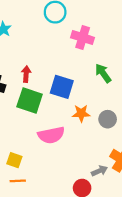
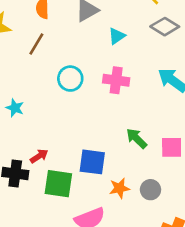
pink cross: (83, 38) -> (116, 80), moved
red arrow: (26, 74) -> (39, 156), moved, turned 63

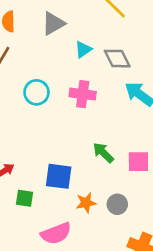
gray diamond: (165, 27) -> (117, 59), moved, turned 32
green square: (58, 184) -> (25, 198), size x0.6

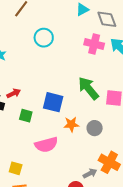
pink cross: (83, 94) -> (94, 44), moved
green arrow: (103, 153) -> (88, 88), size x1.4

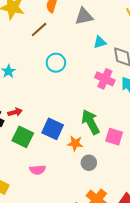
green square: (26, 116) -> (23, 137), size x1.5
orange star: (71, 124) -> (75, 143), moved
pink semicircle: (46, 145) -> (38, 170), size x0.7

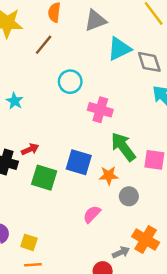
cyan triangle: (100, 42) -> (119, 49), size x1.5
pink cross: (105, 79) -> (100, 110), moved
pink semicircle: (38, 170) -> (92, 214), moved, turned 147

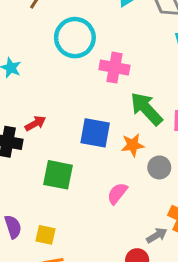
cyan circle: (70, 82) -> (75, 38), size x1.4
green square: (44, 178) -> (58, 175), moved

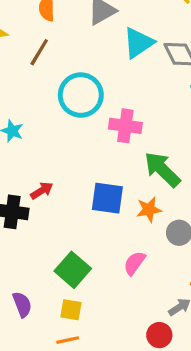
green square: (58, 175) -> (73, 270), moved, turned 32
yellow square: (45, 235) -> (71, 310), moved

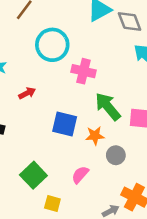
red arrow: (42, 191) -> (27, 93), moved
yellow square: (71, 310) -> (52, 204), moved

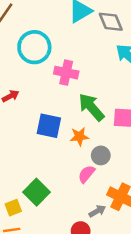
green square: (33, 175) -> (36, 192), moved
pink semicircle: (80, 175) -> (86, 174), moved
yellow square: (52, 204) -> (13, 208), moved, turned -35

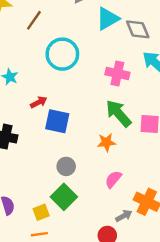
pink cross: (66, 73) -> (117, 74), moved
blue square: (49, 126) -> (57, 121), moved
gray circle: (101, 155) -> (66, 166), moved

